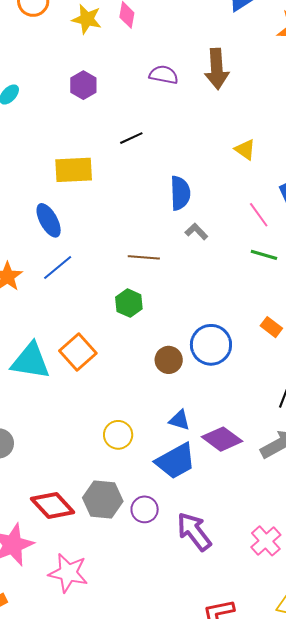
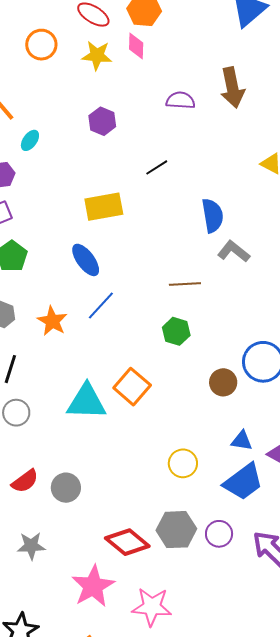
gray L-shape: (196, 231) -> (234, 251), size x1.4

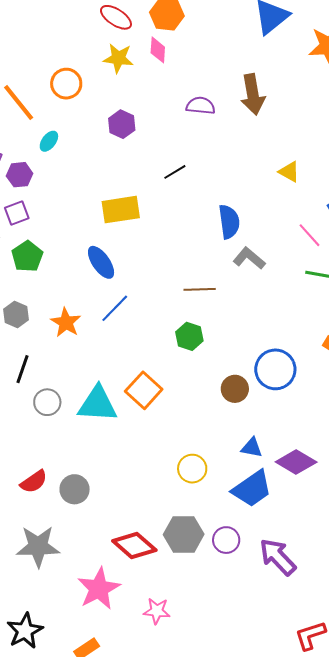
orange circle: (41, 45) -> (66, 84), moved
gray circle: (16, 413) -> (47, 402), moved
gray star: (31, 546) -> (38, 546), size x1.5
pink star: (152, 607) -> (157, 611), size x0.7

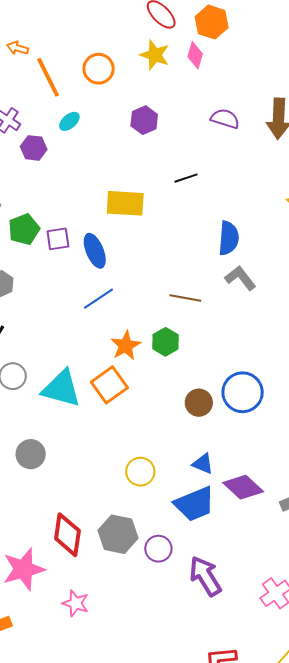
purple square: (17, 213) -> (58, 239), moved
orange star: (66, 322) -> (126, 346), moved
gray circle: (75, 489) -> (31, 454), moved
red diamond: (134, 546) -> (67, 535), turned 45

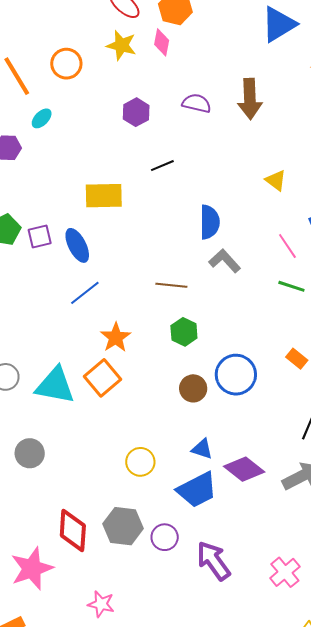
purple hexagon: (144, 120) -> (136, 112), moved
green hexagon: (165, 342) -> (184, 332), moved
pink star: (76, 603) -> (101, 604), moved

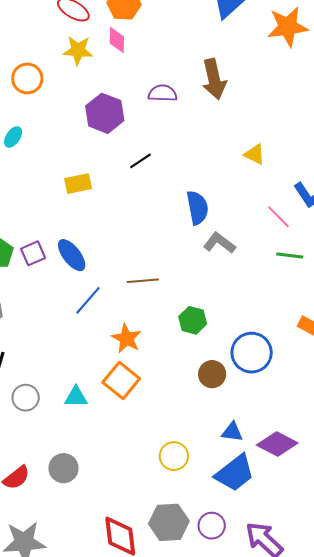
purple hexagon: (136, 112) -> (105, 113), size x1.4
yellow rectangle: (104, 196) -> (78, 184), moved, size x0.7
brown line: (171, 285) -> (143, 281), moved
cyan triangle: (55, 385) -> (76, 397), size x0.6

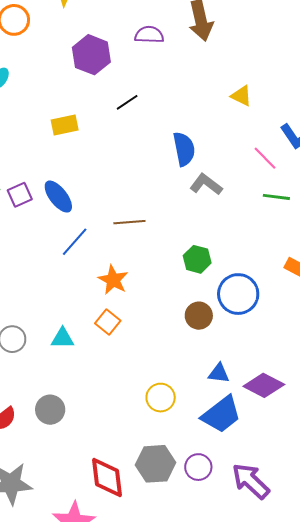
green hexagon: (193, 320) -> (197, 259), moved
orange square: (121, 381) -> (108, 322), size x0.7

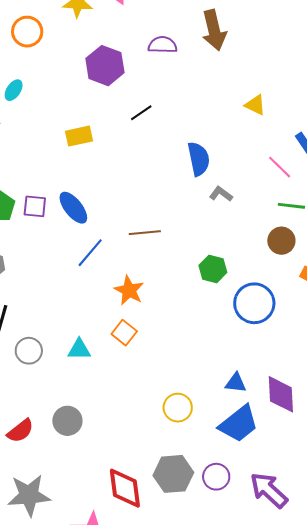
gray L-shape: (206, 184) -> (221, 194), size x0.7
purple square: (20, 195) -> (35, 206), turned 30
brown circle: (199, 316) -> (281, 241), moved
purple diamond: (264, 385) -> (281, 394), turned 60

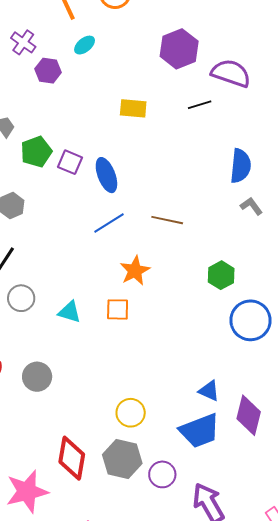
purple semicircle: (163, 45) -> (231, 73), moved, size x1.4
orange square: (124, 333) -> (118, 309), turned 35
yellow circle: (178, 408) -> (131, 413), moved

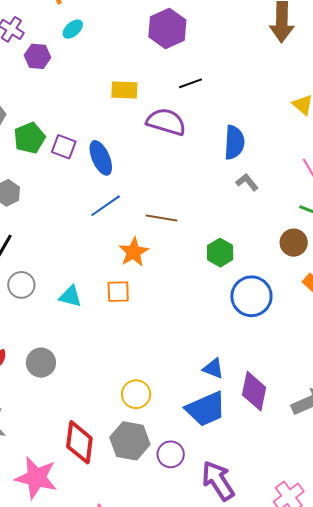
purple semicircle: (231, 73) -> (166, 122), moved
brown line: (167, 220) -> (162, 218), moved
pink star: (27, 492) -> (36, 478), turned 30

